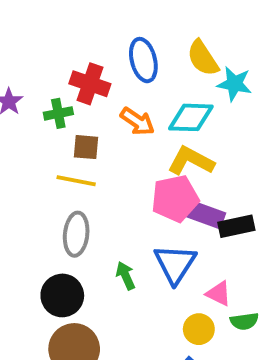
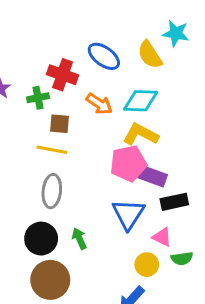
blue ellipse: (143, 60) -> (104, 56), turned -40
cyan star: (234, 84) -> (176, 33), moved
black rectangle: (236, 226) -> (174, 202), moved
green arrow: (126, 276) -> (79, 239), moved

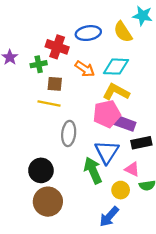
blue ellipse: (104, 56) -> (88, 33), turned -45
gray ellipse: (52, 191) -> (69, 133), moved
green arrow: (79, 239) -> (93, 170), moved, size x1.6

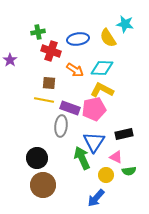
green cross: (39, 64) -> (38, 32), moved
purple rectangle: (124, 123) -> (70, 108), moved

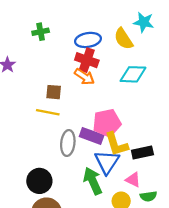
red cross: (51, 51) -> (87, 60), moved
cyan diamond: (102, 68) -> (133, 74), moved
yellow L-shape: (102, 90) -> (116, 144), moved, turned -135
purple rectangle: (70, 108) -> (92, 136), moved

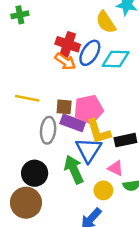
blue ellipse: (88, 40) -> (90, 53), moved, turned -50
brown square: (54, 92) -> (64, 107), moved
black circle: (39, 181) -> (35, 173), moved

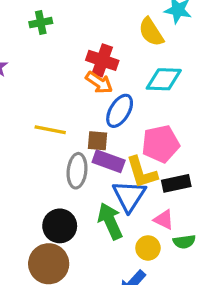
blue ellipse: (90, 53) -> (120, 111), moved
pink pentagon: (89, 109) -> (161, 144), moved

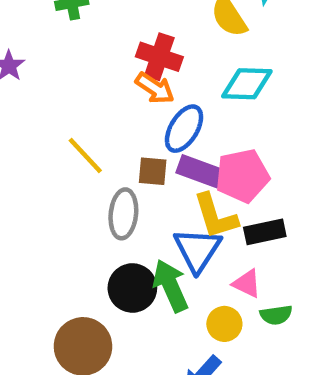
yellow line: (50, 130) -> (85, 156), turned 36
purple rectangle: (109, 161) -> (200, 171), moved
black circle: (60, 226) -> (132, 288), moved

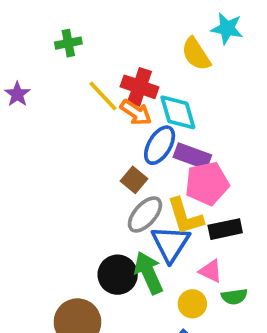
cyan diamond: (247, 84) -> (178, 112), moved, turned 72
yellow line: (85, 156) -> (103, 96), moved
brown square: (153, 171) -> (134, 180), turned 35
purple rectangle: (200, 171) -> (192, 156), moved
gray ellipse: (123, 214) -> (145, 214), moved, turned 36

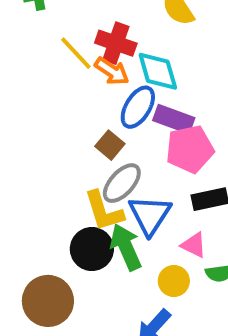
yellow L-shape: (185, 216) -> (104, 211), moved

